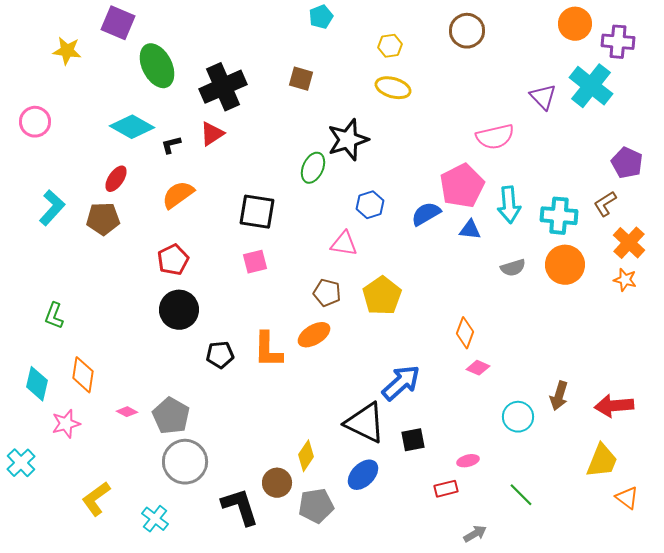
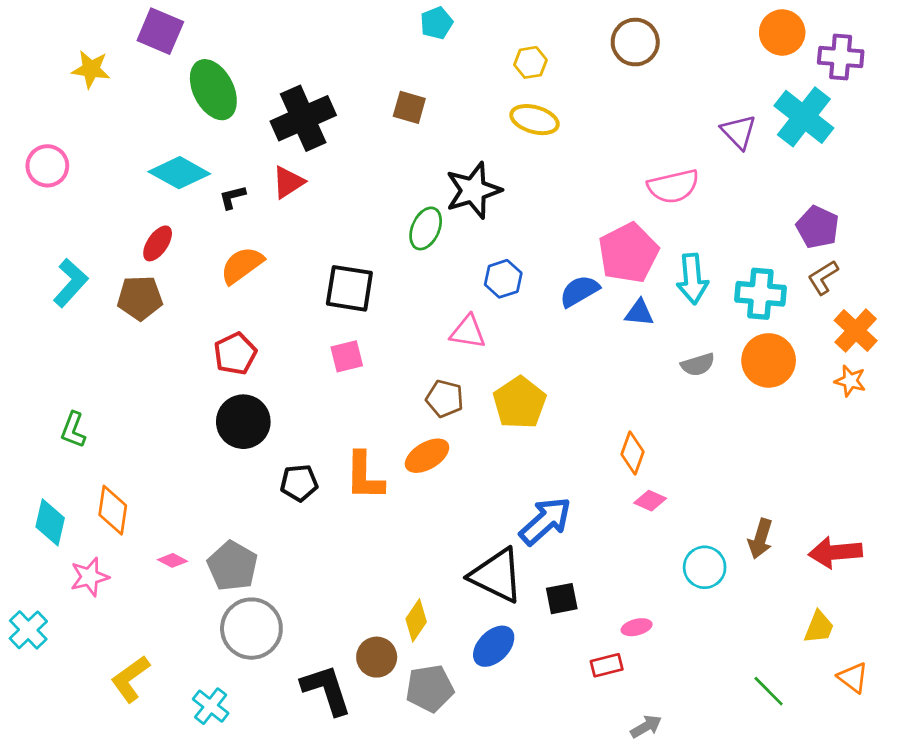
purple pentagon: (627, 163) -> (818, 227), moved
yellow trapezoid: (602, 461) -> (819, 627), size x0.7
green line: (521, 495) -> (769, 691), moved

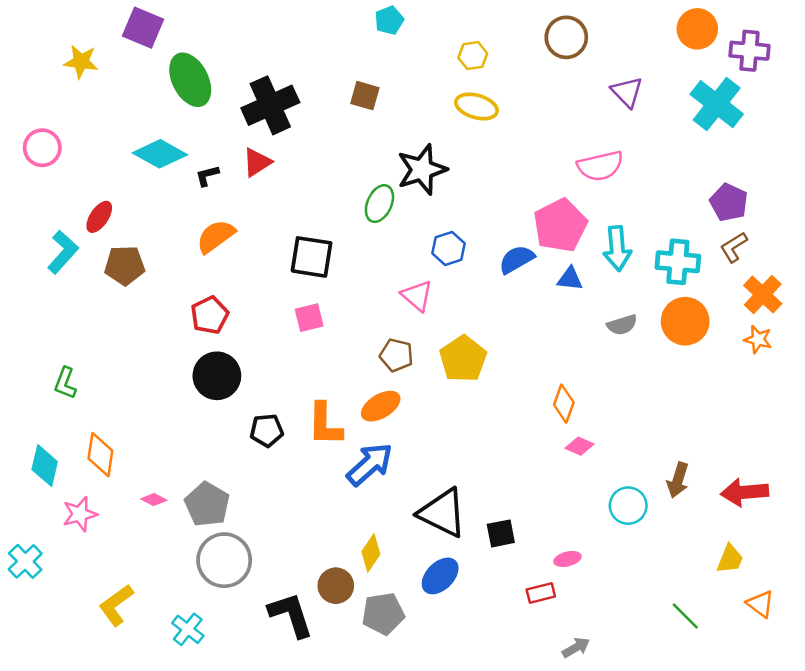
purple triangle: (739, 132) -> (627, 92), moved
red ellipse: (158, 243) -> (99, 217), moved
pink triangle: (468, 332) -> (417, 296), turned 32
blue arrow: (545, 521) -> (370, 464), moved

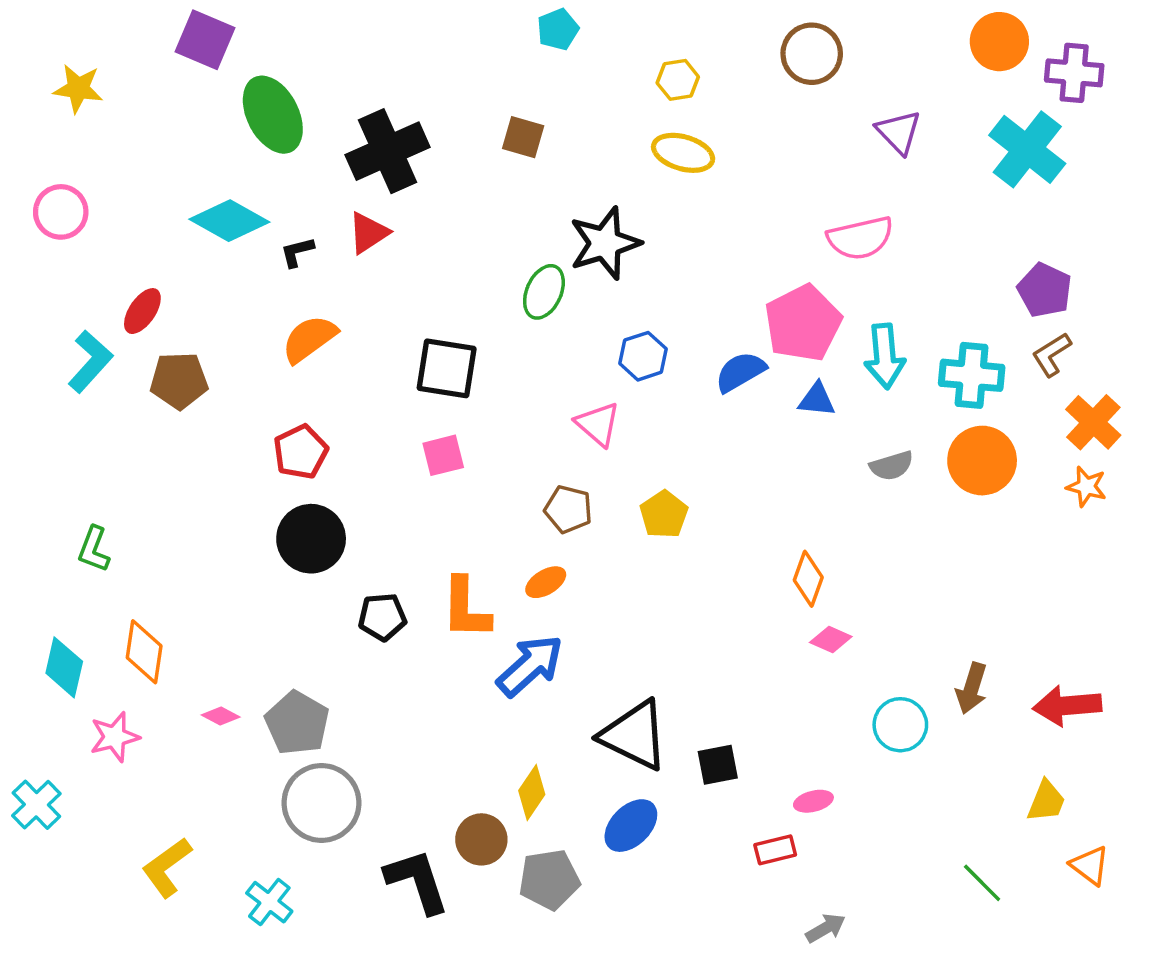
yellow star: (81, 62) -> (78, 89), moved
yellow pentagon: (463, 359) -> (664, 514), size x0.7
orange ellipse: (381, 406) -> (546, 582), size x0.7

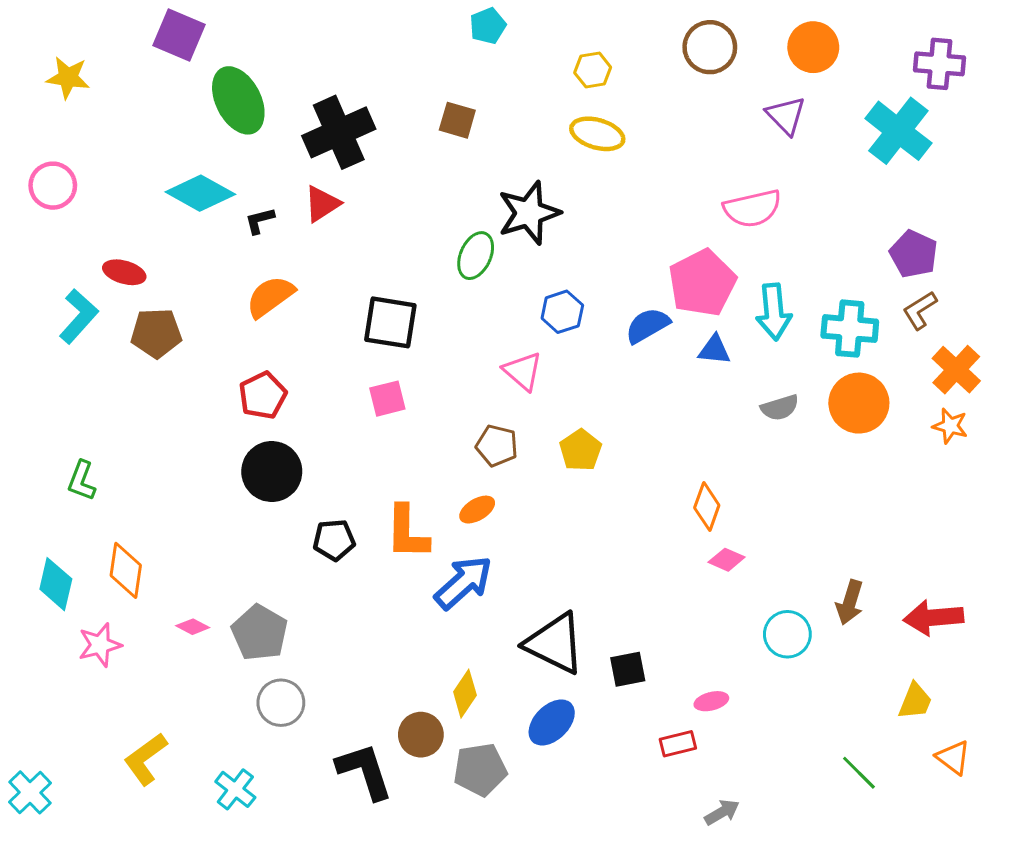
orange circle: (999, 42) -> (813, 47), moved
red ellipse: (142, 311) -> (124, 272), turned 72
gray circle: (321, 803) -> (281, 703), size x0.7
cyan cross: (36, 805) -> (30, 792), moved

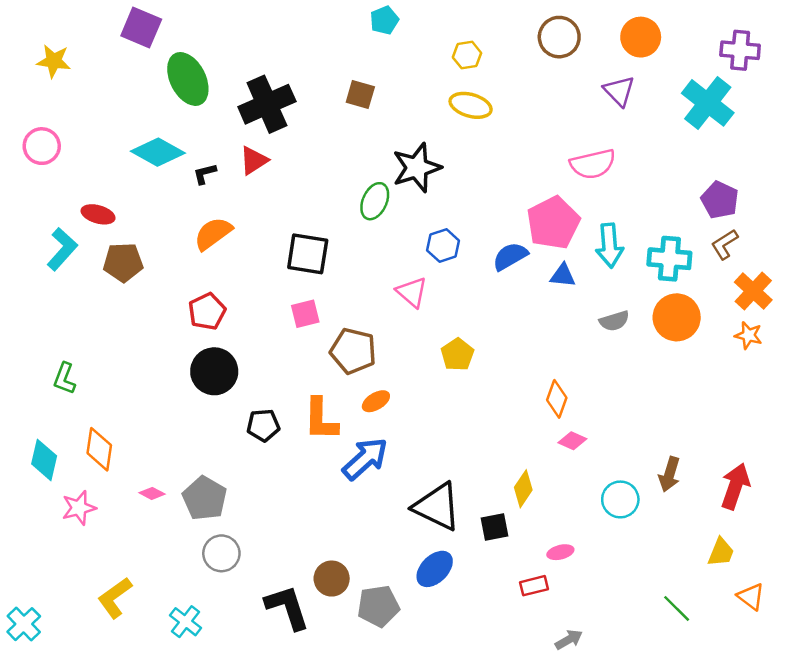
brown pentagon: (497, 446) -> (353, 351), moved, size x1.4
red arrow: (933, 618) -> (735, 486), turned 114
yellow diamond: (465, 694) -> (523, 489), moved

